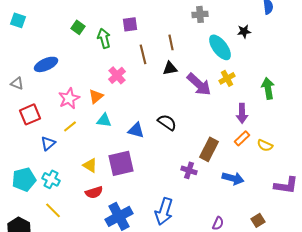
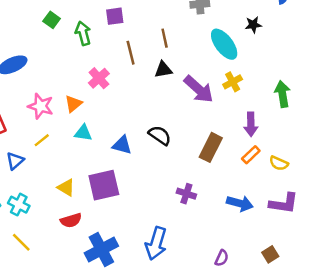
pink star: (69, 98) -> (41, 106), turned -30
brown rectangle: (209, 149) -> (211, 147), moved
purple L-shape: (286, 185) -> (284, 203), moved

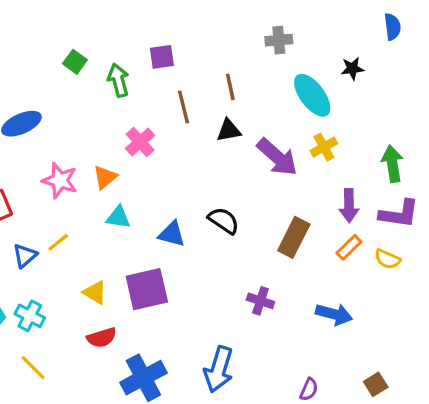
yellow line: (42, 140) -> (58, 242), moved
purple L-shape: (284, 203) -> (399, 214), moved

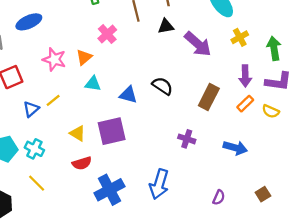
yellow cross: (324, 147) -> (240, 37), moved

